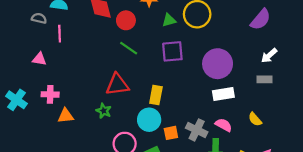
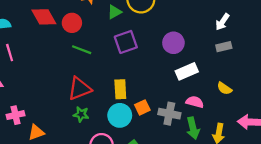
purple circle: (218, 64) -> (173, 43), size x0.7
green star: (104, 111) -> (81, 114), moved
orange square: (171, 133) -> (142, 107), moved

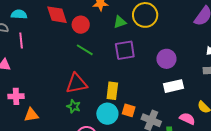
pink semicircle: (195, 102) -> (187, 119), moved
orange square: (142, 107) -> (129, 110), turned 32

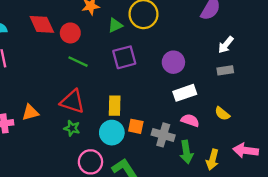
red triangle: (77, 84) -> (73, 101), turned 35
orange triangle: (31, 115) -> (30, 112), moved
pink semicircle: (187, 119) -> (190, 120), moved

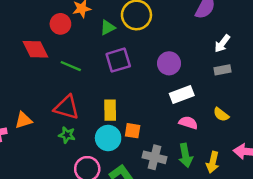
red diamond: (42, 24) -> (35, 49), moved
red circle: (70, 33) -> (60, 24), moved
gray cross: (163, 135) -> (155, 157), moved

